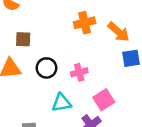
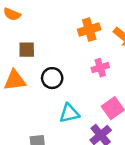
pink cross: (79, 72) -> (100, 68), moved

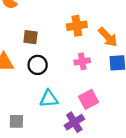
brown square: (27, 50) -> (31, 37), moved

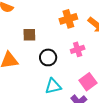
black circle: (38, 65) -> (48, 57), moved

